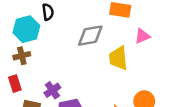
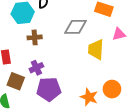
brown cross: (22, 56) -> (35, 37), moved

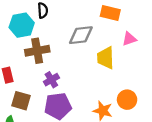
brown cross: (35, 37) -> (37, 51), size x1.5
purple cross: (36, 68) -> (51, 80), moved

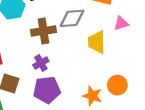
brown cross: (37, 51) -> (43, 31), moved

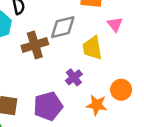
pink triangle: (121, 23) -> (115, 24), turned -42
purple cross: (41, 63) -> (74, 77), moved

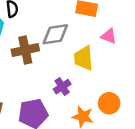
pink triangle: (115, 24) -> (109, 36), turned -35

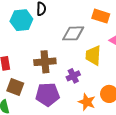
brown cross: (25, 50) -> (45, 62), moved

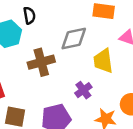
brown cross: (45, 62) -> (41, 62), moved

